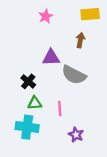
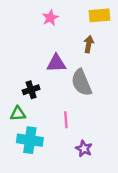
gray semicircle: (74, 75) -> (81, 83), turned 40
black cross: (28, 81) -> (31, 90), turned 32
green triangle: (35, 103) -> (18, 114), moved

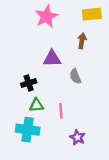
pink star: (50, 18) -> (46, 16), size x1.5
gray semicircle: (81, 83) -> (75, 76), size x0.6
green triangle: (18, 114) -> (36, 105), moved

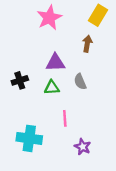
yellow rectangle: (92, 14) -> (98, 15), turned -54
black cross: (29, 83) -> (20, 80), moved
green triangle: (36, 105) -> (52, 88), moved

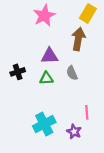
brown arrow: (87, 44) -> (78, 39), size x1.5
pink line: (65, 118) -> (87, 112), moved
cyan cross: (29, 138) -> (44, 124), moved, turned -35

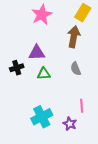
purple triangle: (50, 56) -> (37, 53), moved
gray semicircle: (72, 73) -> (76, 69), moved

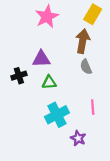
gray semicircle: (76, 69) -> (86, 67), moved
pink line: (82, 106) -> (93, 107), moved
cyan cross: (42, 117) -> (57, 115), moved

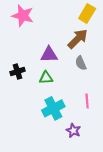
pink star: (47, 17) -> (23, 16), moved, turned -30
brown arrow: (83, 41) -> (78, 39), turned 35
purple triangle: (41, 59) -> (49, 55), moved

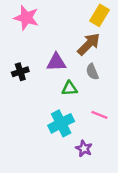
black cross: (17, 71) -> (20, 72), moved
green triangle: (46, 78) -> (69, 89), moved
pink line: (87, 101) -> (99, 115), turned -64

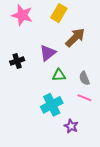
yellow rectangle: (99, 15) -> (59, 13), moved
purple triangle: (56, 62) -> (48, 53), turned -36
gray semicircle: (92, 72) -> (84, 78), moved

